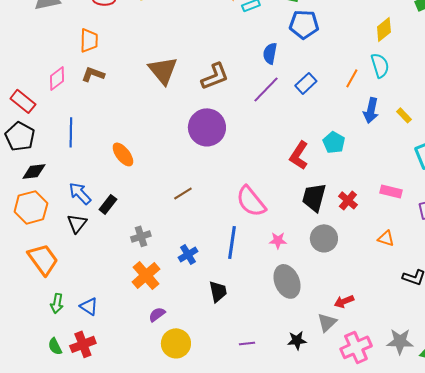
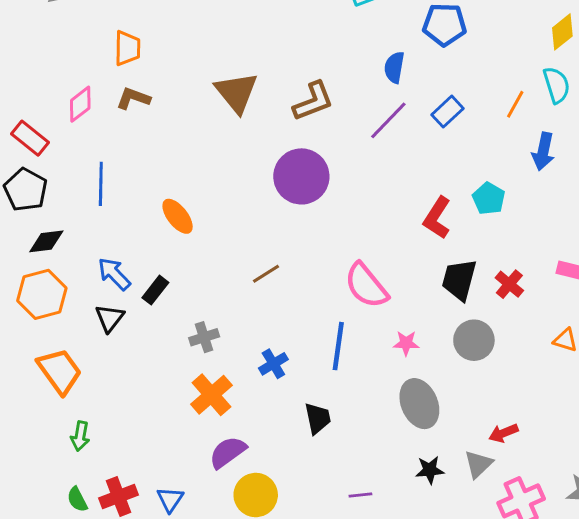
blue triangle: (89, 306) -> (170, 499), moved, turned 30
purple semicircle: (157, 314) -> (228, 452), size x1.5
black star: (297, 340) -> (430, 470), moved

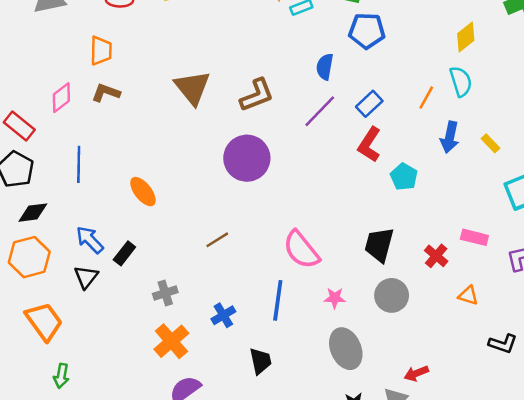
red L-shape: (437, 218) -> (369, 145), moved
red cross: (509, 284) -> (436, 256), moved

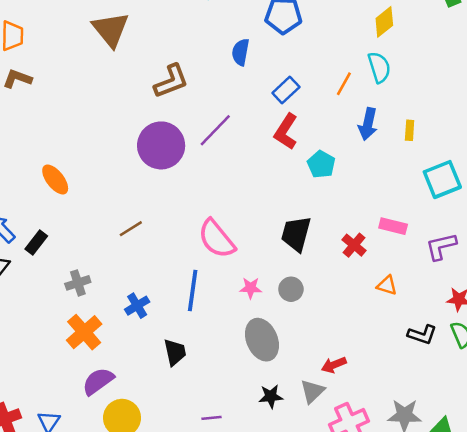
brown triangle: (192, 88) -> (111, 29), moved
purple line: (320, 111) -> (215, 130), moved
yellow rectangle: (490, 143) -> (410, 130), turned 48
gray circle: (392, 295) -> (291, 289), moved, size x0.7

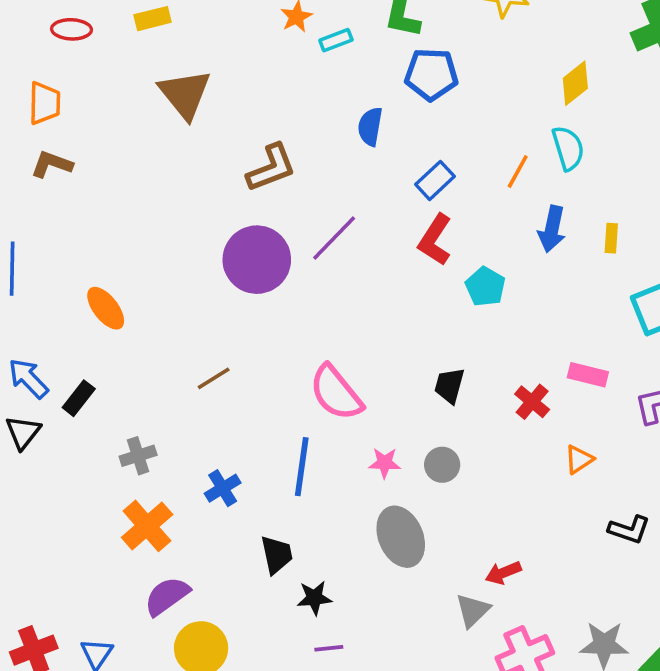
black trapezoid: (296, 234) -> (449, 386), size x0.7
orange triangle: (387, 285) -> (579, 459), turned -50
black star: (271, 396) -> (314, 598), moved

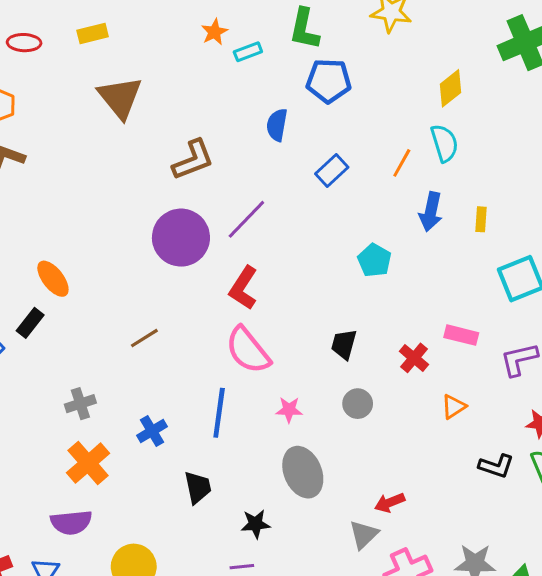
red L-shape: (435, 240) -> (243, 288), moved
black rectangle: (79, 398) -> (30, 323), moved
gray circle: (442, 465) -> (358, 404), moved
purple semicircle: (167, 596) -> (71, 522), moved, turned -150
black star: (314, 598) -> (256, 524), moved

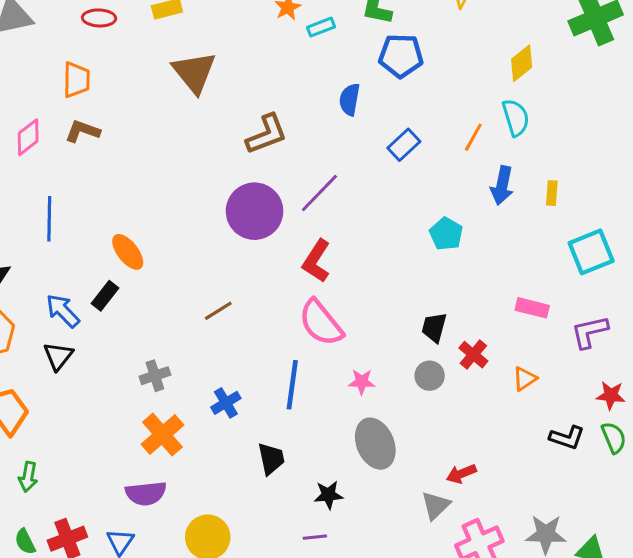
black trapezoid: (344, 344) -> (434, 327), moved
red cross: (414, 358) -> (473, 355), moved

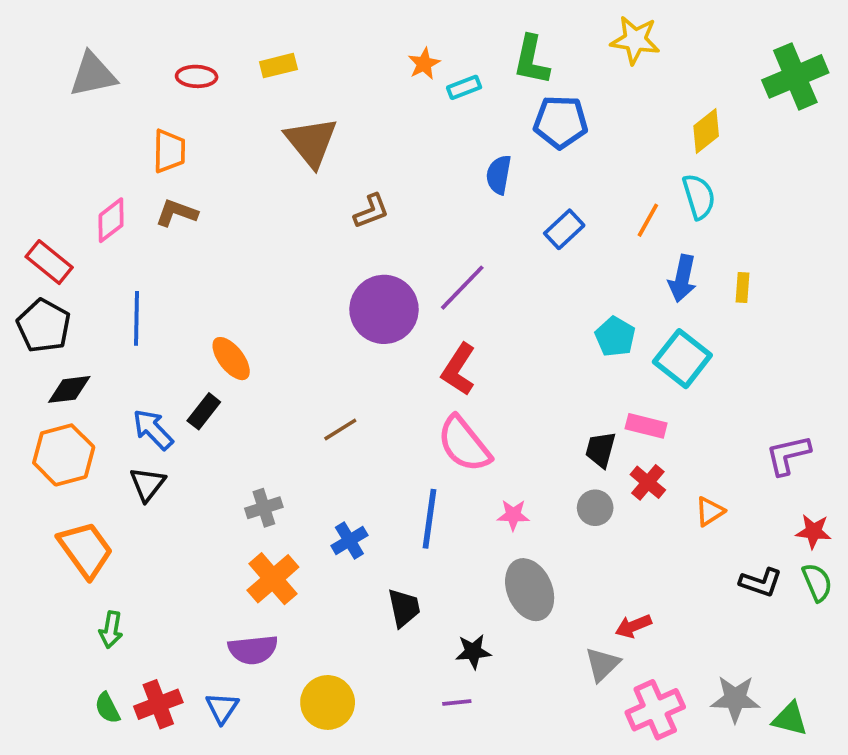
brown L-shape: (267, 134) -> (371, 211), moved, size x0.7
cyan square: (591, 252) -> (682, 359), moved, turned -30
pink rectangle: (532, 308) -> (646, 426), moved

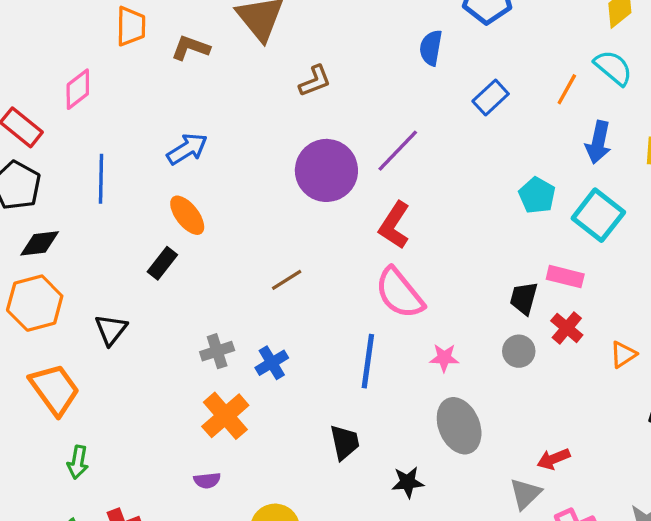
cyan semicircle: (699, 197) -> (613, 68), turned -33
brown L-shape: (177, 213) -> (191, 48), moved
blue arrow: (153, 429) -> (187, 149), moved, turned 102
blue cross: (349, 541) -> (272, 363), moved
purple semicircle: (253, 650) -> (207, 480), size x0.6

